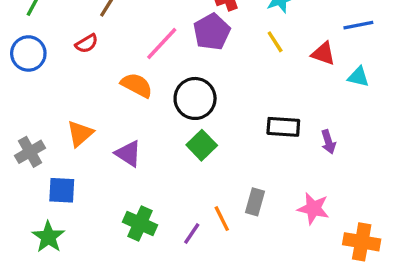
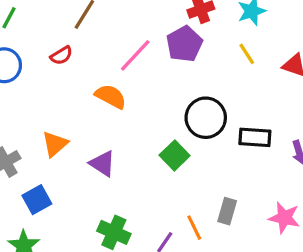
black circle: (195, 98) -> (206, 118), moved
blue square: (62, 190) -> (37, 200), turned -32

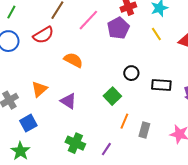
red semicircle: (61, 55) -> (43, 35), size x1.5
pink line: (135, 55) -> (88, 20), moved
black circle: (206, 118) -> (131, 73), size x0.6
orange line: (194, 228) -> (124, 121), moved, turned 49

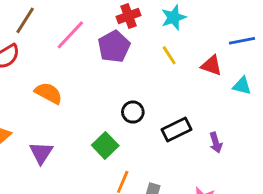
black rectangle: (161, 85) -> (177, 129), turned -30
purple triangle: (68, 101) -> (41, 153), turned 30

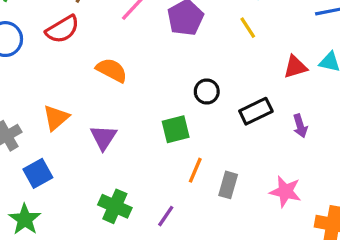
red triangle: (211, 65) -> (295, 67), moved, turned -35
green square: (105, 145) -> (176, 129), turned 30

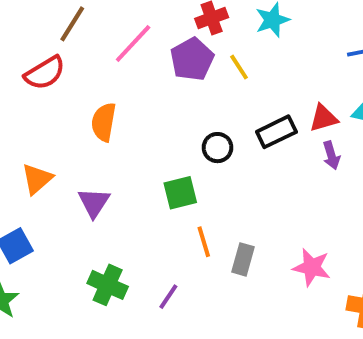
yellow line: (248, 28) -> (239, 67), moved
orange semicircle: (112, 70) -> (104, 122), turned -108
black rectangle: (256, 111) -> (276, 132), moved
purple arrow: (300, 126) -> (331, 155), moved
orange line: (195, 170) -> (204, 242), turned -40

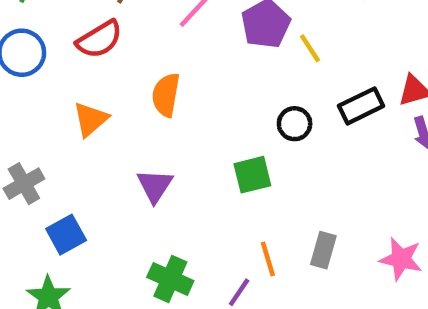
yellow line: (239, 67) -> (310, 48), moved
orange triangle: (37, 179) -> (90, 119), moved
orange line: (204, 242) -> (268, 259), moved

